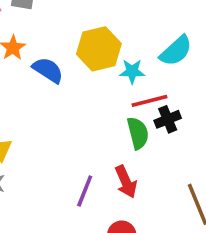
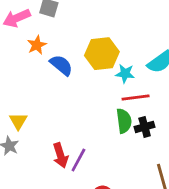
black cross: (168, 119) -> (145, 127), moved
red arrow: (126, 182) -> (60, 155), moved

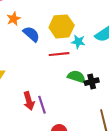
red line: (136, 97) -> (59, 54), moved
green semicircle: (124, 121) -> (76, 77), turned -66
purple line: (78, 160) -> (42, 105), turned -48

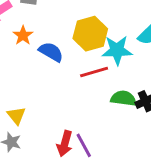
cyan star: (78, 42) -> (117, 50), size x1.5
red arrow: (29, 101) -> (65, 144), turned 42

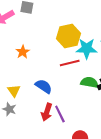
orange star: (23, 35) -> (23, 52), moved
blue semicircle: (51, 52) -> (44, 86), moved

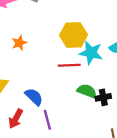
blue semicircle: (44, 86) -> (34, 97), moved
red arrow: (47, 112) -> (16, 119), moved

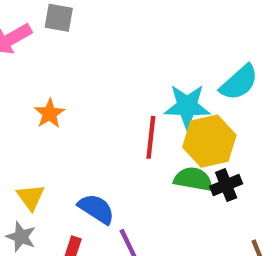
yellow hexagon: (74, 35) -> (209, 141), moved
red line: (69, 65) -> (151, 137), turned -70

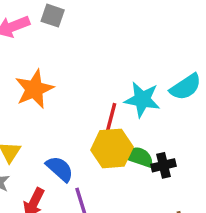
orange star: (50, 113) -> (34, 89), size x1.6
yellow hexagon: (209, 141) -> (112, 148), moved

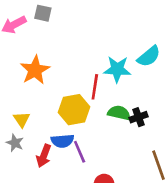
yellow hexagon: (112, 148) -> (74, 110), moved
blue semicircle: (60, 169) -> (62, 141), moved, turned 140

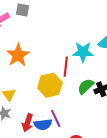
green semicircle: (119, 113) -> (86, 86), turned -54
blue semicircle: (62, 141) -> (43, 125), moved

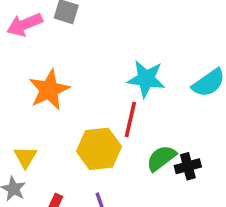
cyan star: (83, 52) -> (146, 79), moved

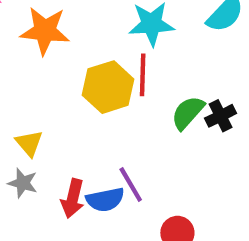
orange star: (49, 90) -> (45, 31), moved, turned -30
yellow hexagon: (99, 149) -> (108, 87), moved

